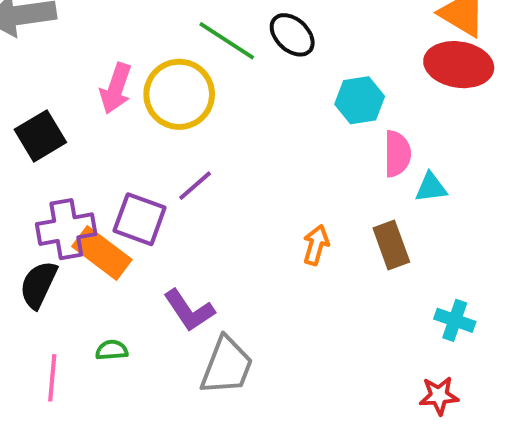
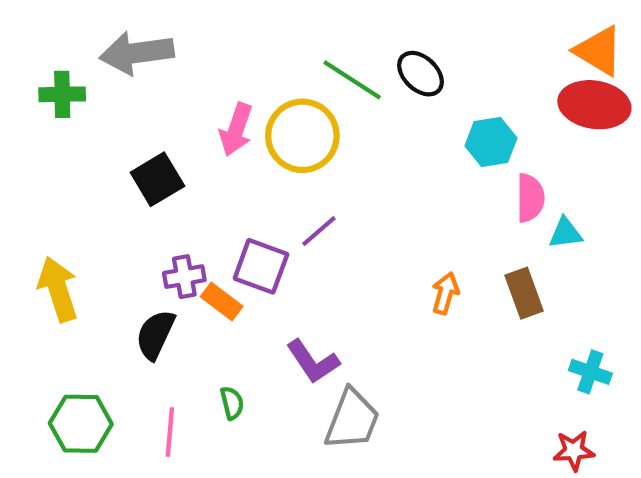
purple cross: (66, 229) -> (184, 277), size x0.7
orange rectangle: (102, 253) -> (222, 301), size x0.7
green semicircle: (112, 350) -> (232, 403), turned 80

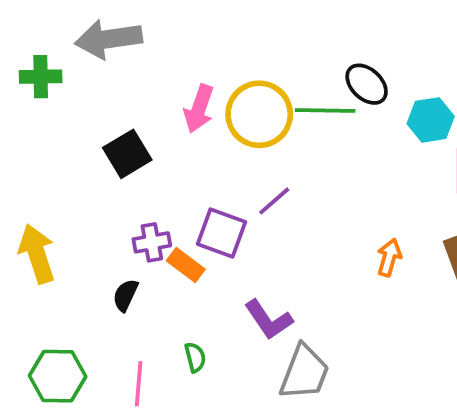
black ellipse: (420, 74) -> (367, 84), moved
green line: (352, 80) -> (325, 111), moved, turned -32
black semicircle: (155, 335) -> (125, 295), size x0.7

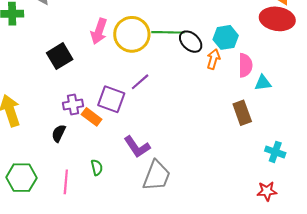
black ellipse: (367, 84) -> (191, 42), moved
orange arrow: (389, 257) -> (213, 59), moved

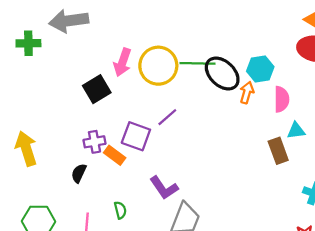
black ellipse: (191, 42) -> (222, 73), size x1.4
black square: (60, 56) -> (97, 89), moved
cyan triangle: (263, 83) -> (296, 131), moved

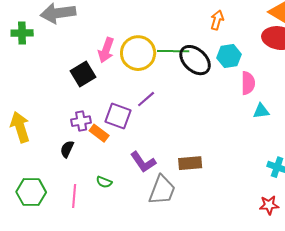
orange arrow: (247, 93) -> (217, 20), moved
brown rectangle: (278, 151) -> (190, 163), moved, turned -75
green semicircle: (120, 210) -> (104, 182), turned 126

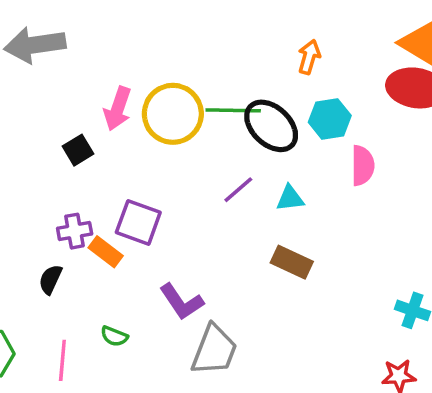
black square: (83, 74) -> (78, 150), size x0.7
purple line: (146, 99) -> (238, 190), moved
cyan triangle: (261, 111) -> (290, 198), moved
brown rectangle: (190, 163) -> (292, 262), moved, turned 30

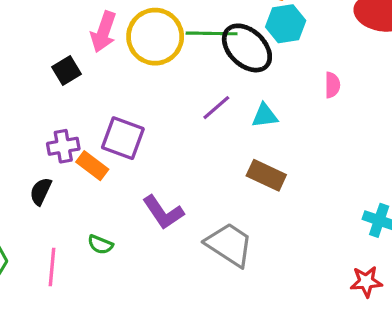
cyan hexagon: (330, 119) -> (286, 24), moved
pink semicircle: (363, 166) -> (332, 85), size x0.7
gray trapezoid: (214, 350) -> (229, 245), moved, turned -78

